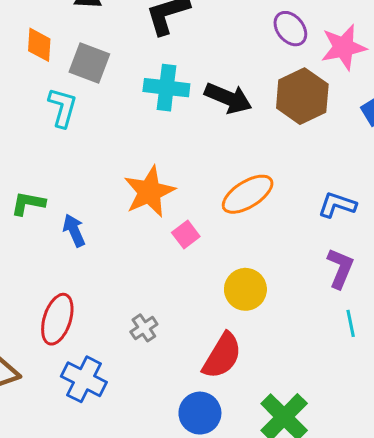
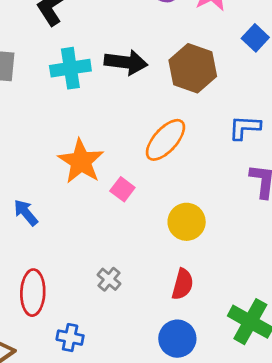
brown hexagon: (302, 96) -> (193, 68), moved
red semicircle: (222, 356) -> (183, 284), size x0.7
blue cross: (84, 379) -> (70, 338), size x0.7

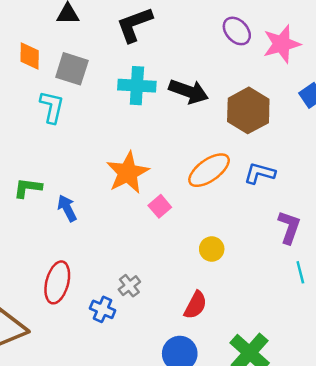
blue L-shape: (245, 127) -> (260, 173), moved
yellow circle: (187, 222) -> (212, 249), size x0.7
blue cross: (70, 338) -> (103, 309), moved

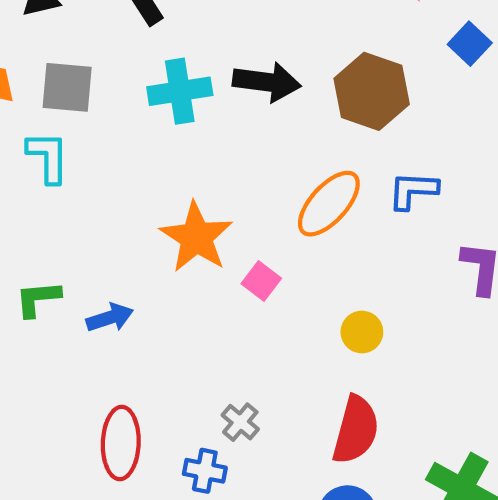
blue arrow: (67, 208) -> (110, 318), turned 112
red semicircle: (195, 305) -> (356, 430), size x1.4

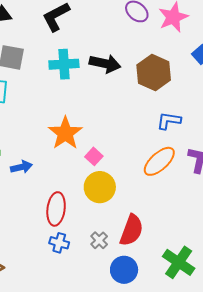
orange ellipse: (329, 204) -> (159, 161), moved
yellow circle: (362, 332) -> (100, 187), moved, size x1.6
gray cross: (240, 422) -> (99, 240), moved
red ellipse: (121, 443) -> (56, 209), moved

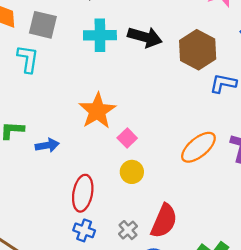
blue L-shape: (169, 121) -> (223, 83), moved
yellow circle: (100, 187) -> (132, 172), size x0.7

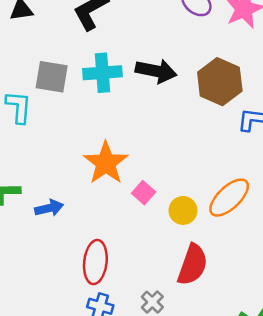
gray square: (43, 25) -> (52, 77), moved
yellow circle: (132, 172) -> (183, 210), moved
red semicircle: (164, 221) -> (193, 265), moved

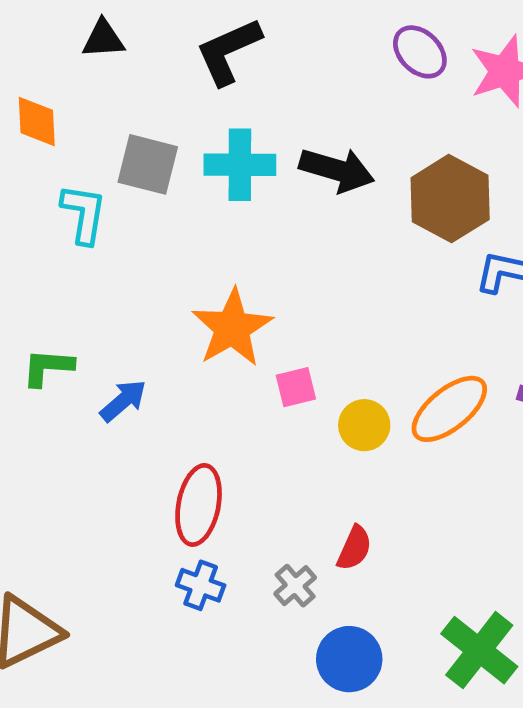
pink square: (144, 193) -> (296, 387), turned 30
blue arrow: (49, 208) -> (123, 401), turned -32
red semicircle: (193, 265) -> (354, 548), moved, size x0.6

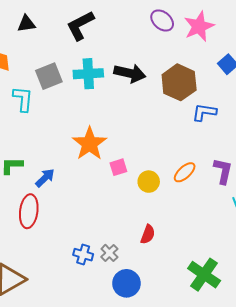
gray square: (148, 164) -> (49, 76), turned -32
orange ellipse: (449, 409) -> (185, 172), size x0.7
red ellipse: (199, 505) -> (29, 211), moved
gray cross: (295, 586) -> (109, 253), moved
blue circle: (349, 659) -> (126, 283), moved

